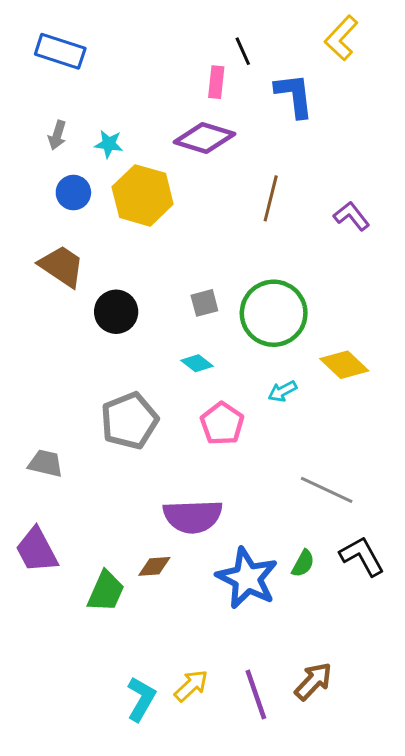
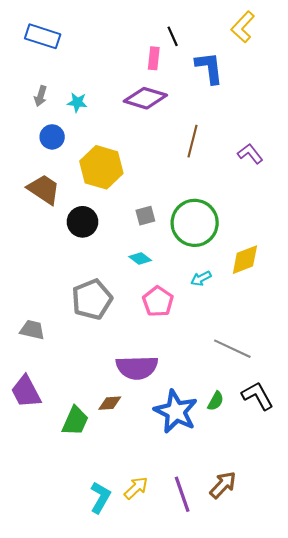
yellow hexagon: (143, 195) -> (101, 167), moved
yellow diamond: (344, 365) -> (245, 260), turned -64

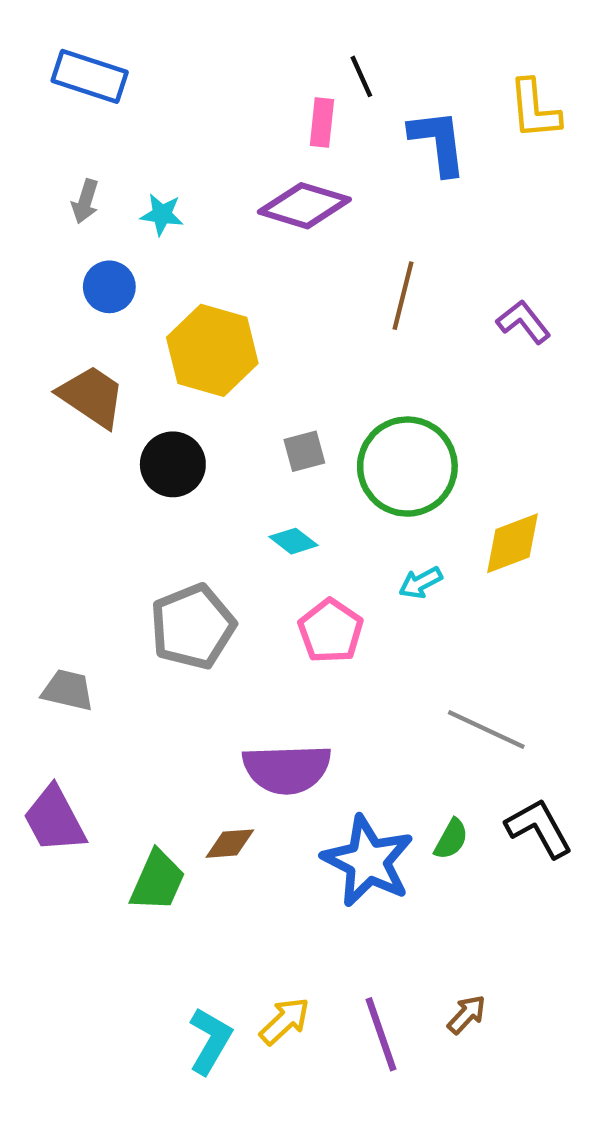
yellow L-shape: (243, 27) -> (535, 109), moved, turned -48
brown arrow: (223, 485) -> (467, 1014), size x0.7

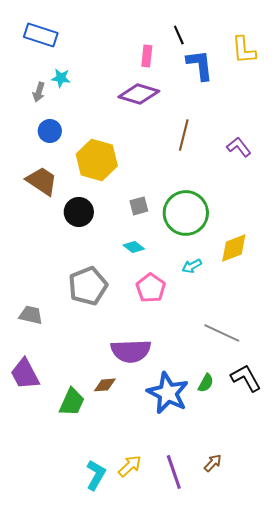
black line: (361, 76) -> (179, 35), moved
cyan star: (162, 214) -> (61, 78), moved

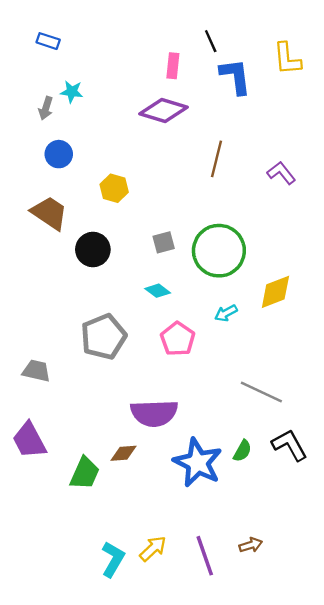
blue rectangle: (41, 35) -> (48, 41), size x0.6
yellow hexagon: (97, 160) -> (114, 188), size x0.6
brown arrow: (213, 463) -> (251, 545), turned 30

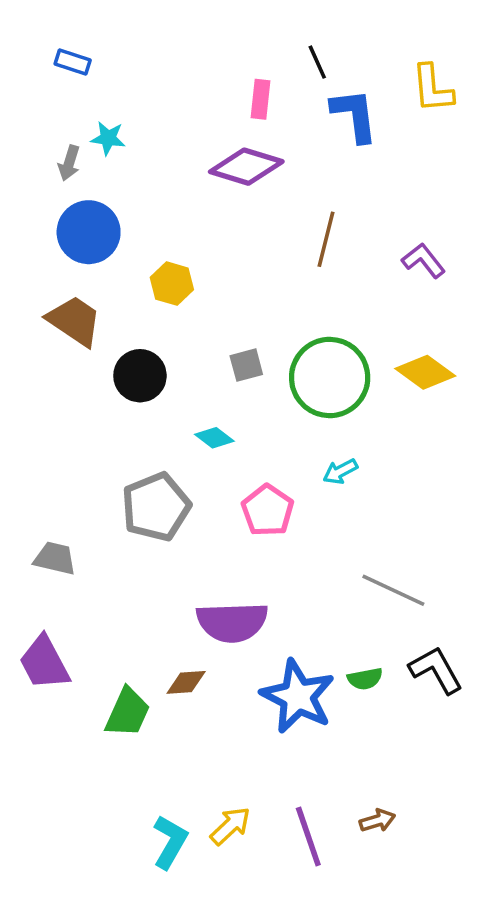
blue circle: (59, 154) -> (89, 232), size x1.5
cyan diamond: (158, 291) -> (214, 438), moved
yellow diamond: (275, 292) -> (425, 372), moved, turned 57
green semicircle: (242, 451) -> (365, 679), turned 50

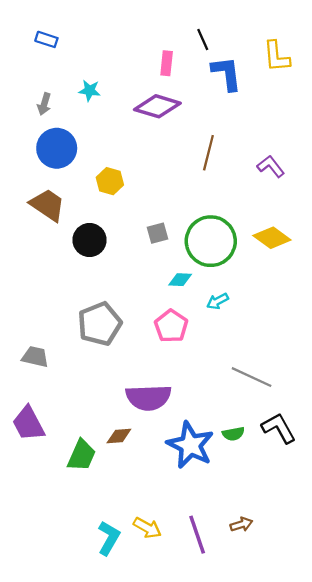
cyan star: (108, 138) -> (90, 90), moved
cyan diamond: (214, 438) -> (180, 280), moved, turned -35
yellow arrow: (230, 826) -> (147, 528), turned 72

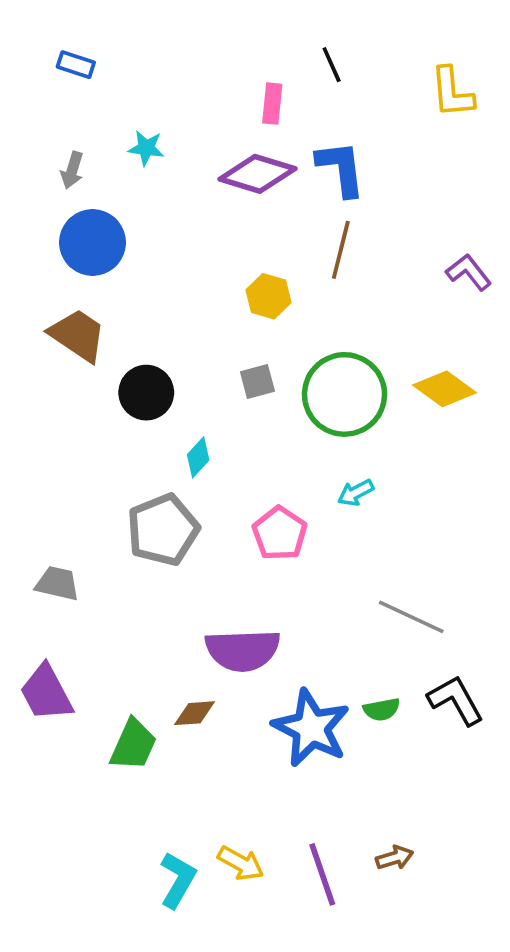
blue L-shape: (227, 73) -> (341, 168), moved
purple L-shape: (271, 166) -> (469, 272), moved
yellow hexagon: (110, 181) -> (269, 296), moved
cyan diamond: (180, 280) -> (198, 457), moved, turned -50

